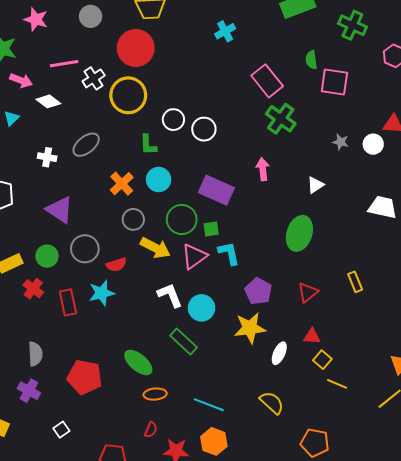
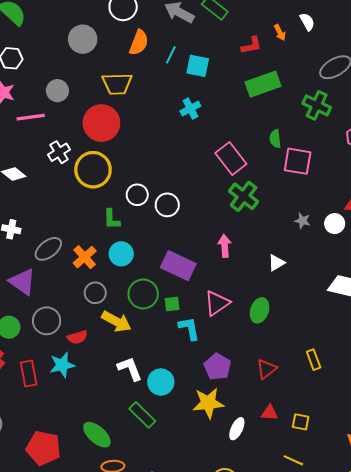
pink line: (64, 64) -> (31, 117), moved
gray ellipse: (86, 145) -> (48, 249), moved
green ellipse: (299, 233) -> (260, 310), size x0.7
pink triangle: (194, 256) -> (217, 303), moved
yellow square: (322, 360) -> (301, 422), moved, turned -30

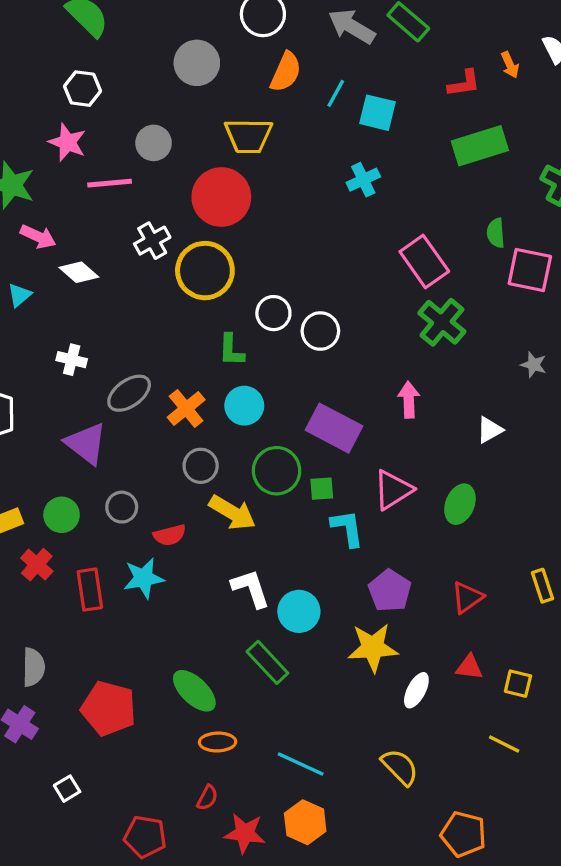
gray circle: (47, 321) -> (122, 507), size x0.7

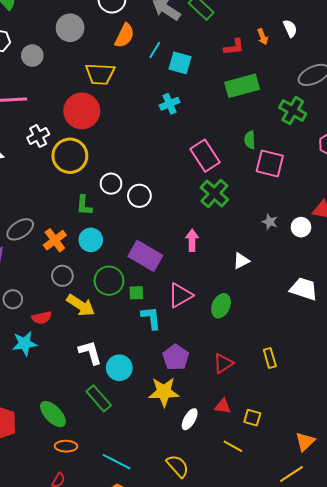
gray circle: (154, 143) -> (32, 56), moved
yellow line: (504, 744) -> (233, 446), moved

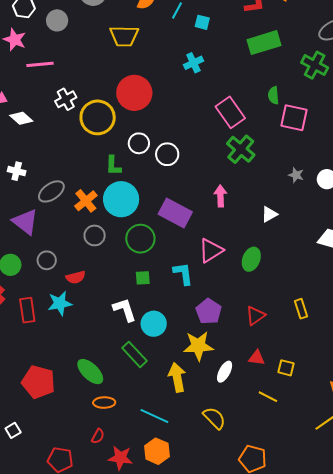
cyan square: (180, 63) -> (202, 22), size x0.7
red circle: (82, 111) -> (134, 93), moved
cyan circle: (91, 240) -> (121, 199), size x1.5
green square: (136, 293) -> (143, 278), moved
yellow arrow: (81, 305) -> (177, 377), moved, turned -132

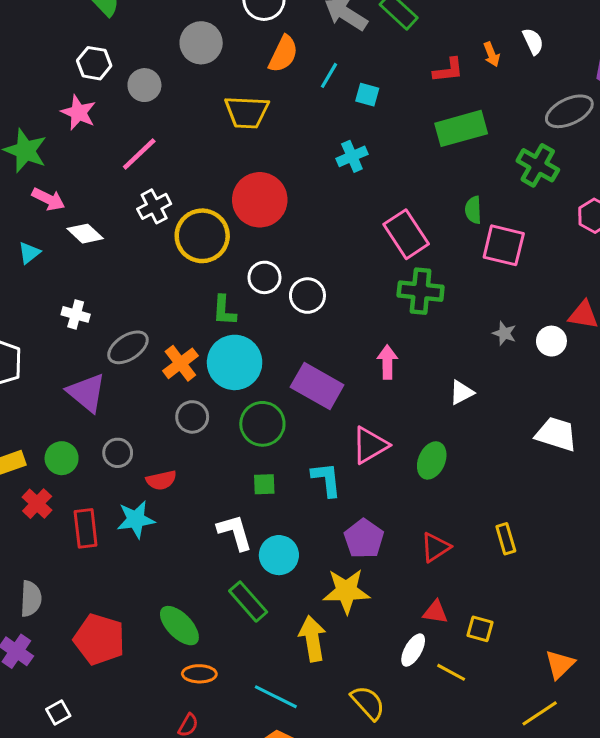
pink line: (40, 64) -> (139, 154), moved, turned -40
green cross: (241, 149) -> (421, 291), turned -36
white ellipse: (225, 372) -> (413, 650), moved

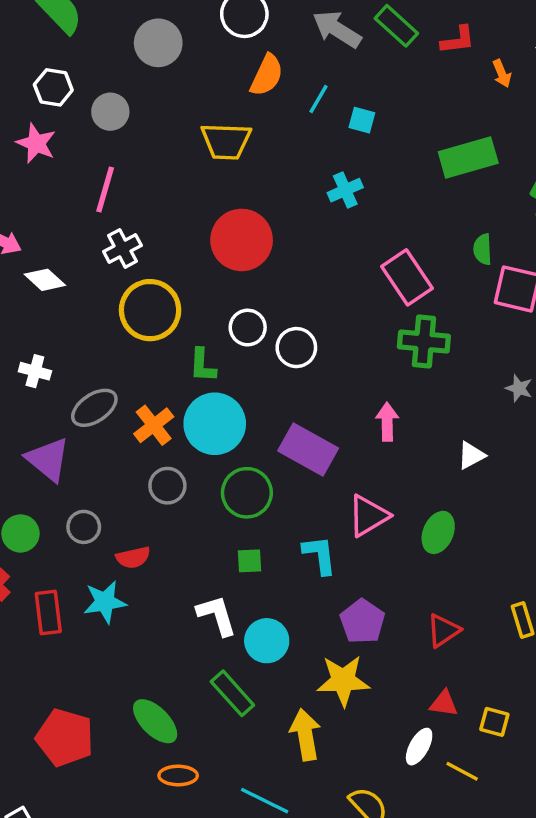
gray circle: (201, 43) -> (158, 43), moved
red L-shape: (448, 70) -> (458, 40), moved
pink line: (139, 154) -> (105, 190), turned -30
yellow circle: (202, 236) -> (150, 310), moved

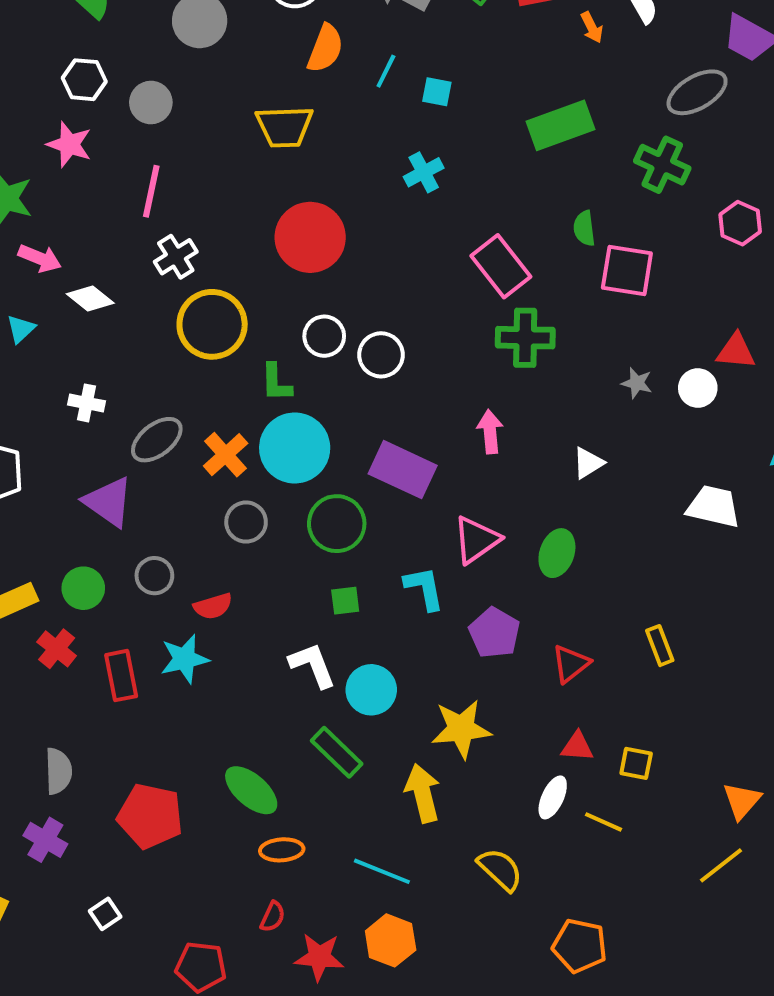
purple pentagon: (362, 621) -> (494, 633), moved

